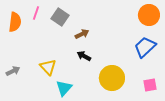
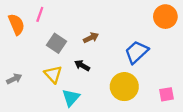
gray square: (60, 17) -> (56, 43), moved
orange semicircle: (15, 22) -> (16, 24), turned -30
blue trapezoid: (145, 47) -> (136, 52), moved
black arrow: (84, 56) -> (82, 65), moved

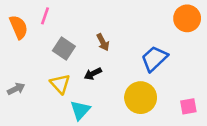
brown arrow: (91, 38) -> (103, 42), turned 88
black arrow: (82, 65) -> (93, 74), turned -56

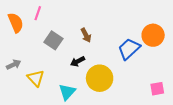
orange circle: (187, 18) -> (153, 35), moved
yellow triangle: (60, 84) -> (36, 78), moved
gray arrow: (16, 89) -> (14, 65), moved
yellow circle: (141, 98) -> (100, 78), moved

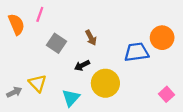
blue trapezoid: (129, 49) -> (137, 52), turned 35
gray arrow: (14, 65) -> (14, 92), moved
pink square: (157, 89) -> (167, 94), turned -32

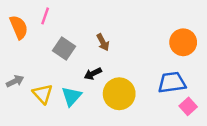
blue trapezoid: (137, 52) -> (172, 82), moved
gray arrow: (14, 92) -> (15, 81), moved
cyan triangle: (71, 98) -> (71, 96), moved

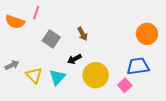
orange semicircle: (19, 27) -> (15, 22), turned 132
pink square: (188, 106) -> (125, 85), moved

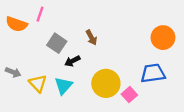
black arrow: (74, 59) -> (72, 61), moved
gray arrow: (12, 65) -> (13, 72), turned 48
pink square: (125, 85) -> (129, 95), moved

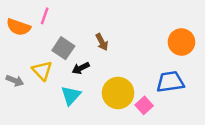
yellow triangle: (38, 83) -> (42, 71), moved

